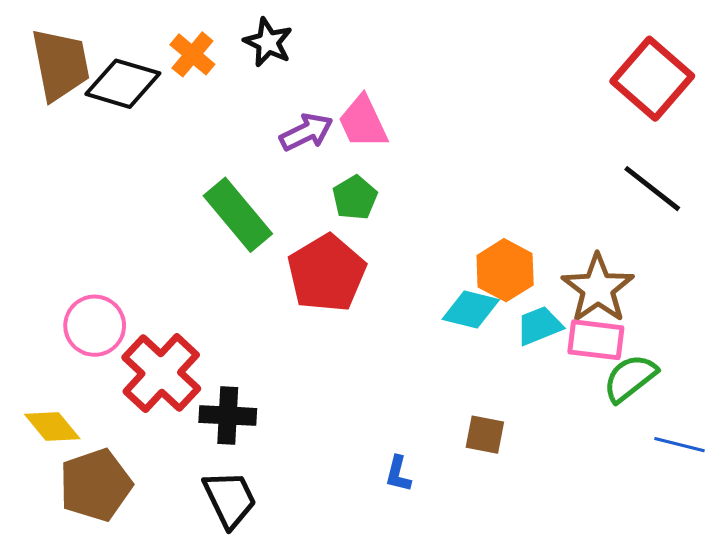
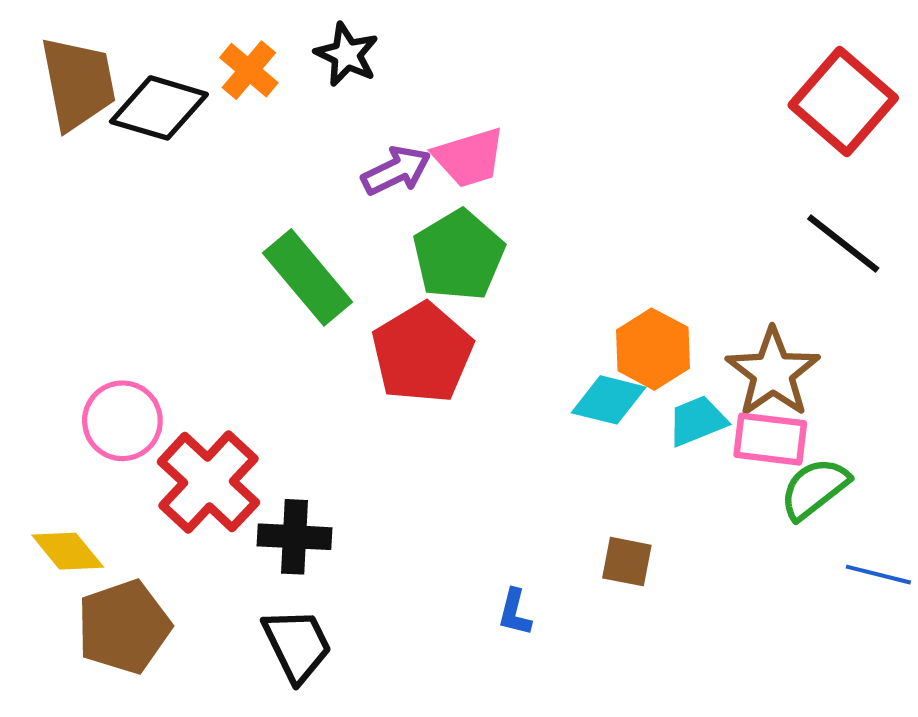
pink trapezoid: (363, 122) -> (469, 157), turned -82
green pentagon: (355, 198) -> (459, 255), size x1.6

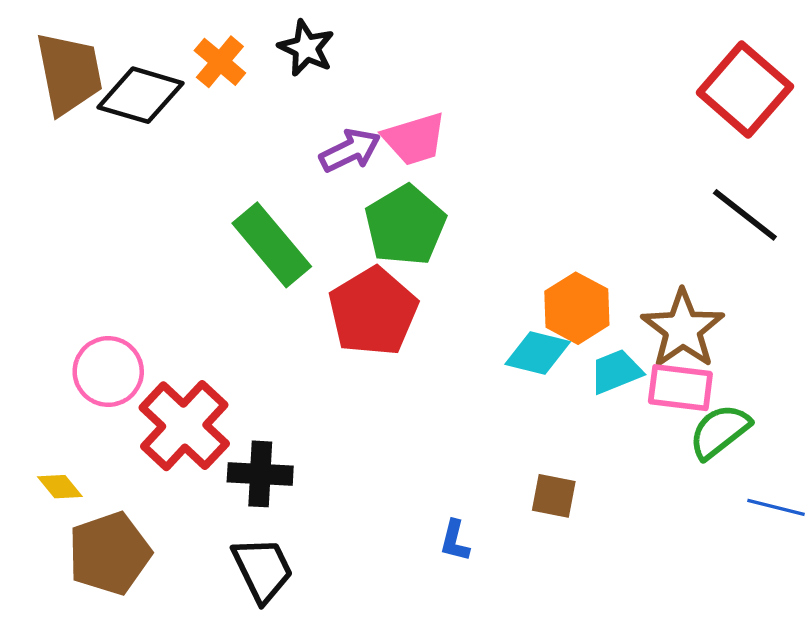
yellow diamond: (68, 551) -> (60, 487), size x0.7

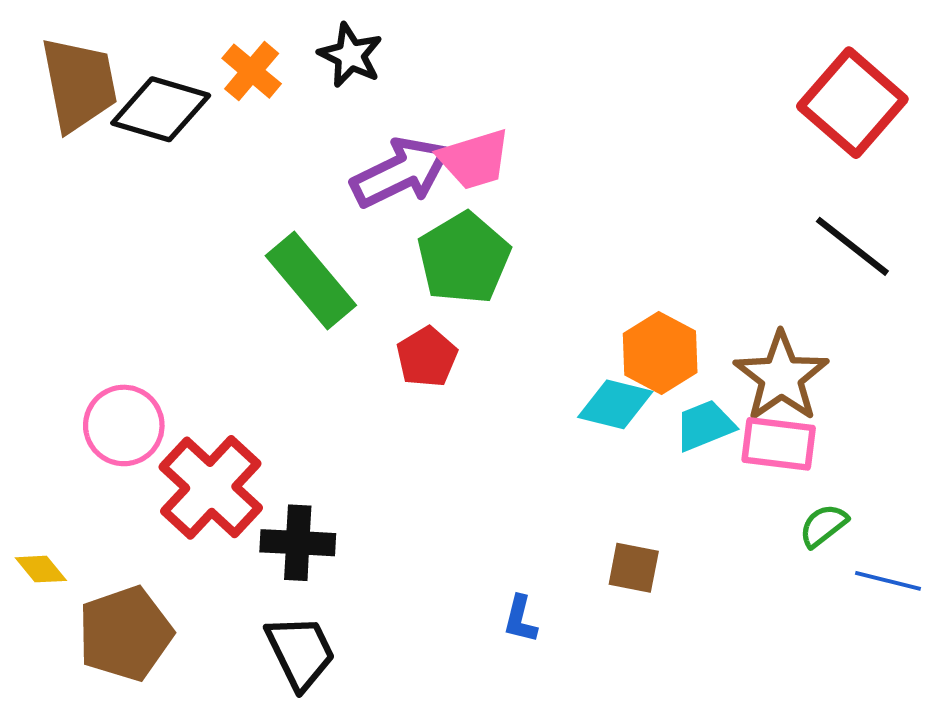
purple arrow: (350, 150) -> (400, 172), size x1.4
red pentagon: (373, 312) -> (427, 357), size x0.6
green semicircle: (720, 431) -> (823, 526), moved, size x0.7
yellow diamond: (60, 487) -> (41, 569), moved

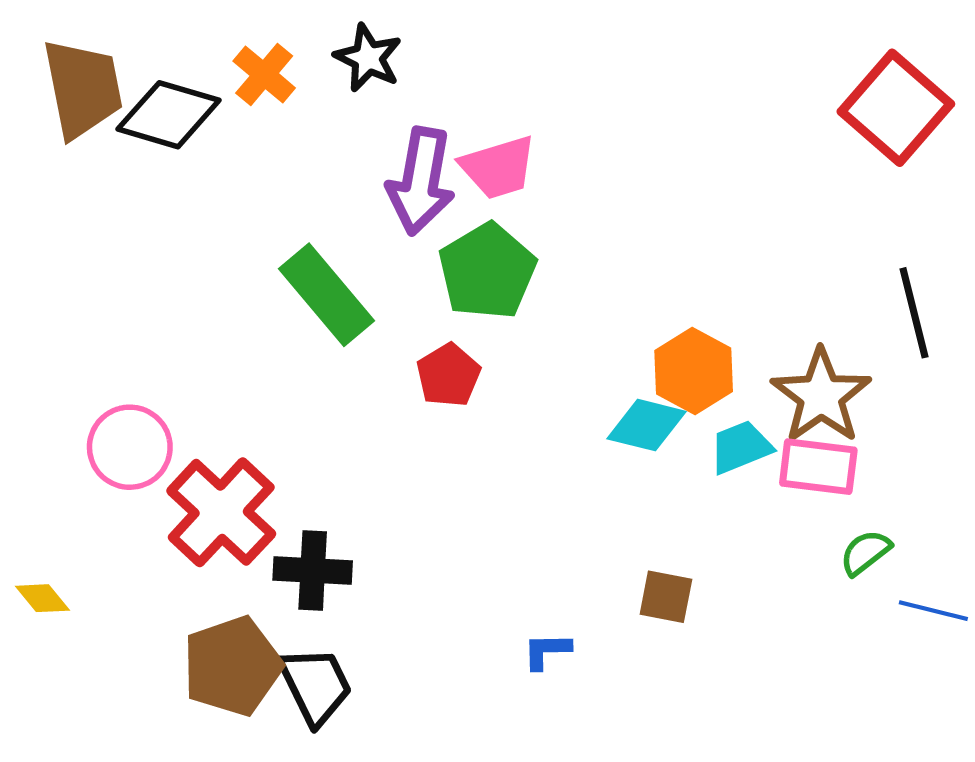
purple arrow: (400, 172) -> (421, 181), turned 126
black line: (852, 246) -> (914, 313), moved, turned 38
blue L-shape: (520, 619) -> (547, 651), turned 75
brown pentagon: (125, 634) -> (232, 666), moved

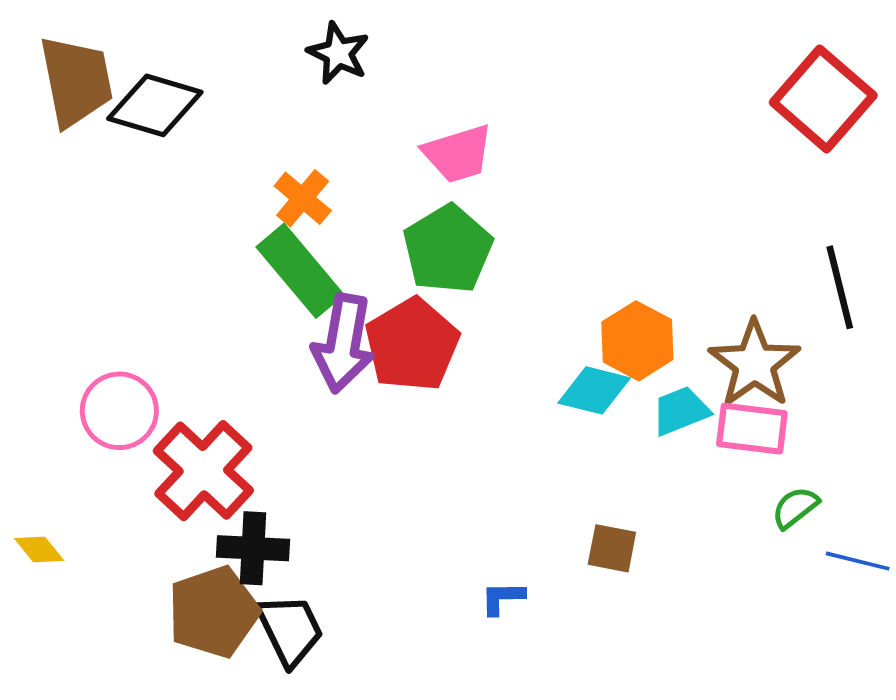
orange cross: (264, 75) -> (303, 198), moved
purple arrow: (421, 181) -> (343, 343), moved
red pentagon: (448, 375) -> (412, 345), size x1.6
black cross: (313, 570) -> (253, 548), moved

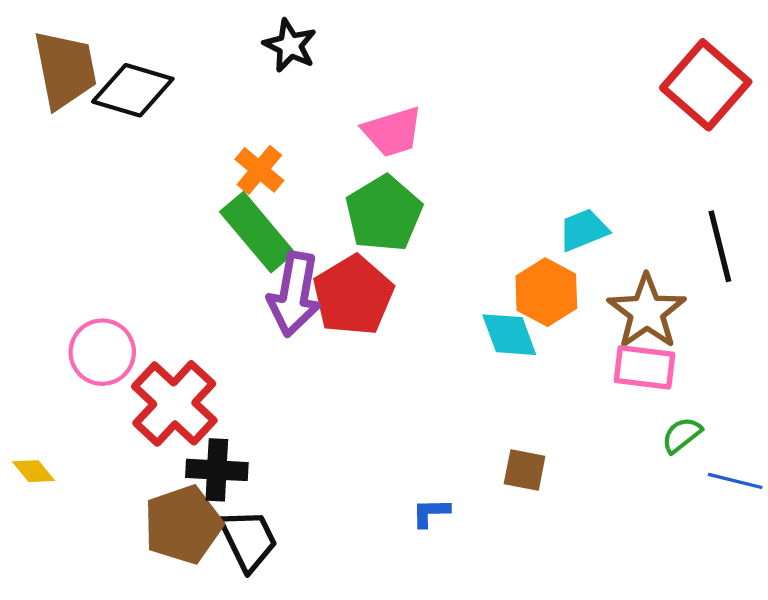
cyan diamond: (594, 390) -> (509, 335), turned 56
cyan trapezoid: (681, 411) -> (583, 230), moved

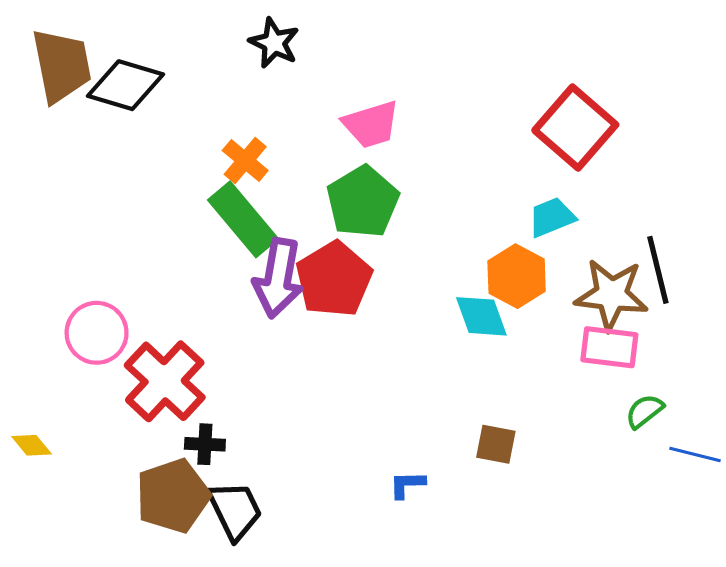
red square: (706, 85) -> (575, 127), moved
black line: (720, 246) -> (658, 270), moved
brown star: (647, 312) -> (611, 295), turned -30
black cross: (217, 470) -> (205, 444), size x0.7

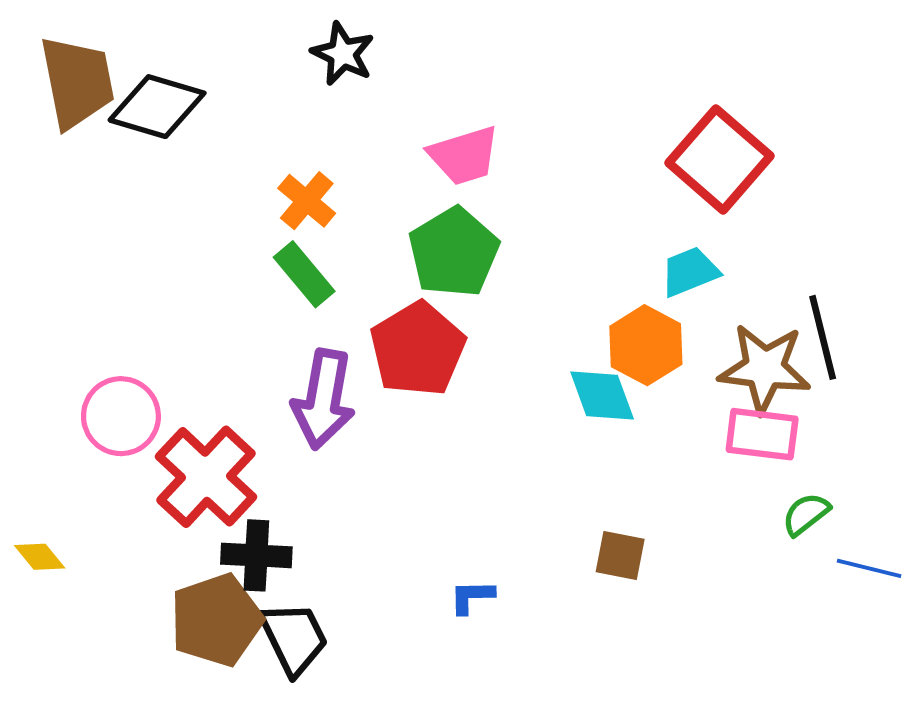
green rectangle: (243, 219) -> (304, 274), size x0.7
purple arrow: (278, 278) -> (323, 399), moved
black cross: (205, 444) -> (256, 555), size x1.4
blue L-shape: (407, 484) -> (472, 597), moved

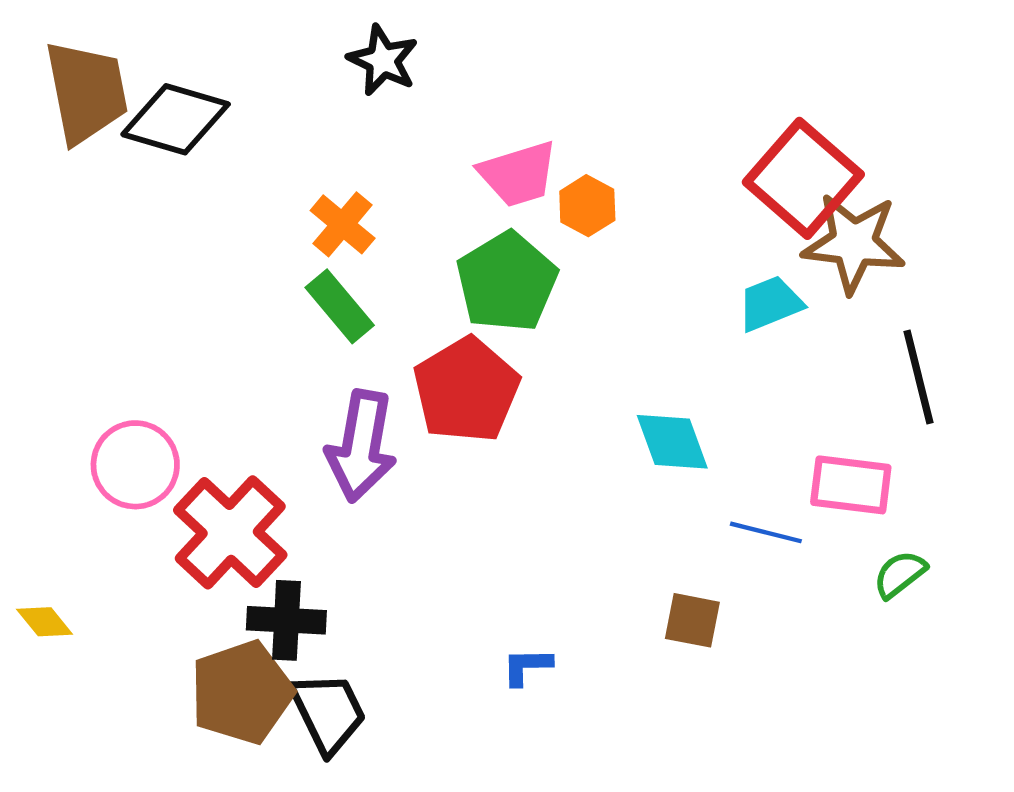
orange hexagon: (646, 345) -> (587, 206), moved, size x0.7
brown star: (765, 368) -> (854, 243), moved
blue line: (869, 568) -> (766, 532), moved

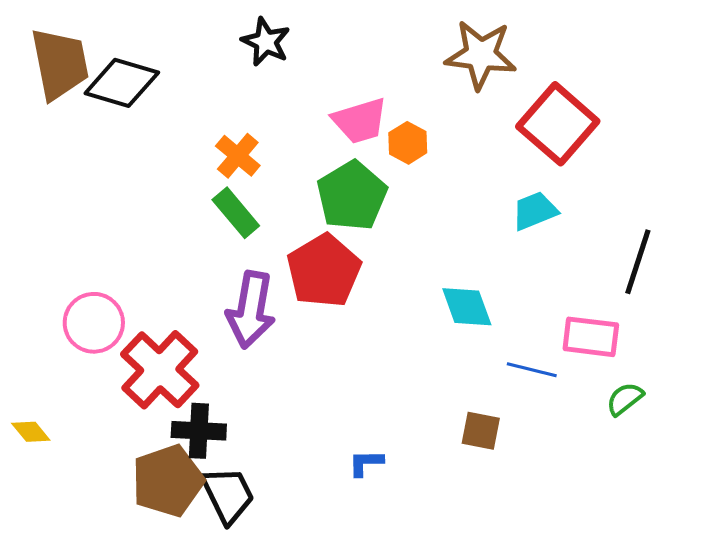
brown star: (854, 243) -> (481, 55), moved
black line: (918, 377) -> (638, 262), turned 32

